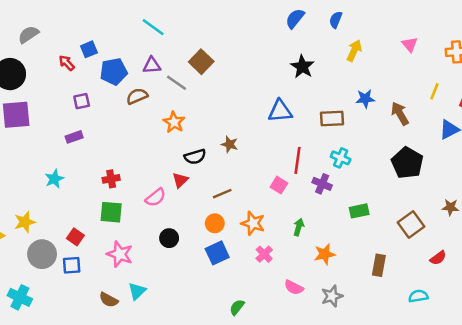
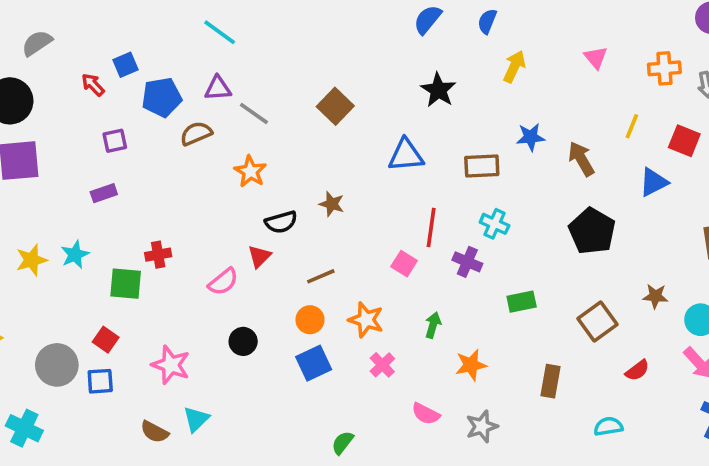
brown square: (201, 62) -> (335, 106), moved
green square: (111, 212) -> (126, 284), moved
yellow star: (25, 222) -> (32, 260), moved

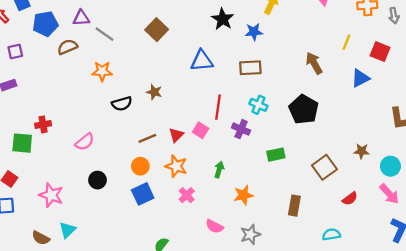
blue star: (531, 137) -> (254, 32), moved
orange star: (250, 171) -> (102, 71), turned -30
black pentagon: (592, 231) -> (304, 109), moved
red triangle: (259, 256) -> (176, 135), moved

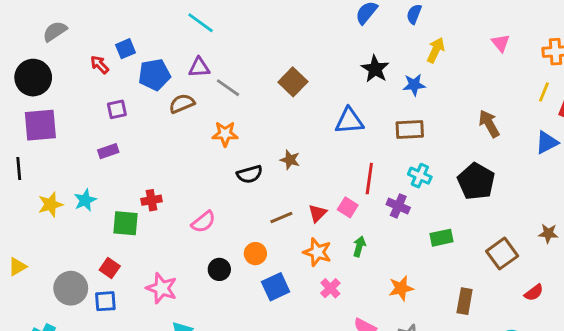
yellow line: (346, 42) -> (544, 92), moved
orange circle: (140, 166) -> (255, 254), moved
green arrow: (219, 170) -> (359, 246), moved

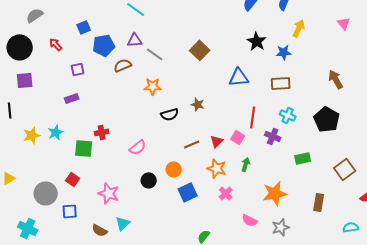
red arrow: (100, 65) -> (56, 44), moved
purple square: (40, 125) -> (25, 80), size x0.7
orange star: (401, 288) -> (275, 193), size x1.4
blue square: (105, 301) -> (70, 211), moved

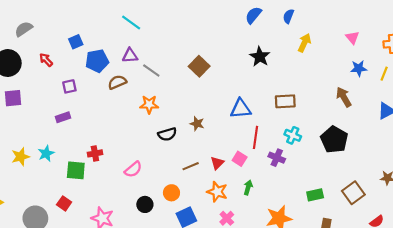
blue star: (284, 52) -> (359, 68), moved
blue triangle: (239, 77) -> (241, 109), moved
green rectangle: (303, 158) -> (315, 195), moved

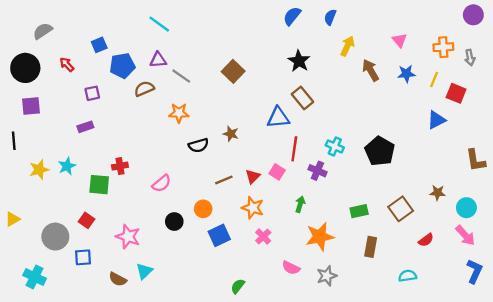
brown arrow: (344, 97) -> (371, 70), moved
brown rectangle: (285, 101) -> (302, 98), moved, turned 54
green arrow: (248, 187) -> (300, 204), moved

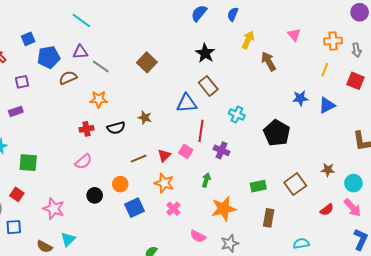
blue star: (406, 74) -> (300, 98), moved
red square: (456, 93) -> (356, 81), moved
cyan cross: (335, 146) -> (237, 115), moved
red cross: (120, 166) -> (86, 129), moved
red semicircle: (426, 240) -> (327, 210), moved

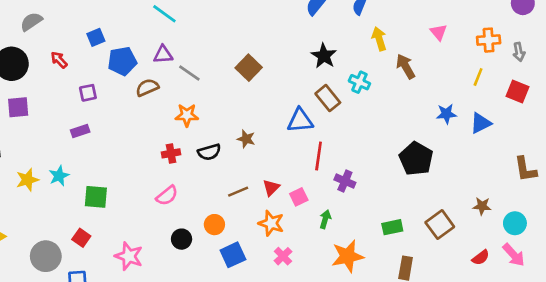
yellow arrow: (248, 40) -> (379, 39), turned -42
cyan cross: (237, 115) -> (359, 82), moved
pink square: (186, 151) -> (299, 197), moved, turned 32

